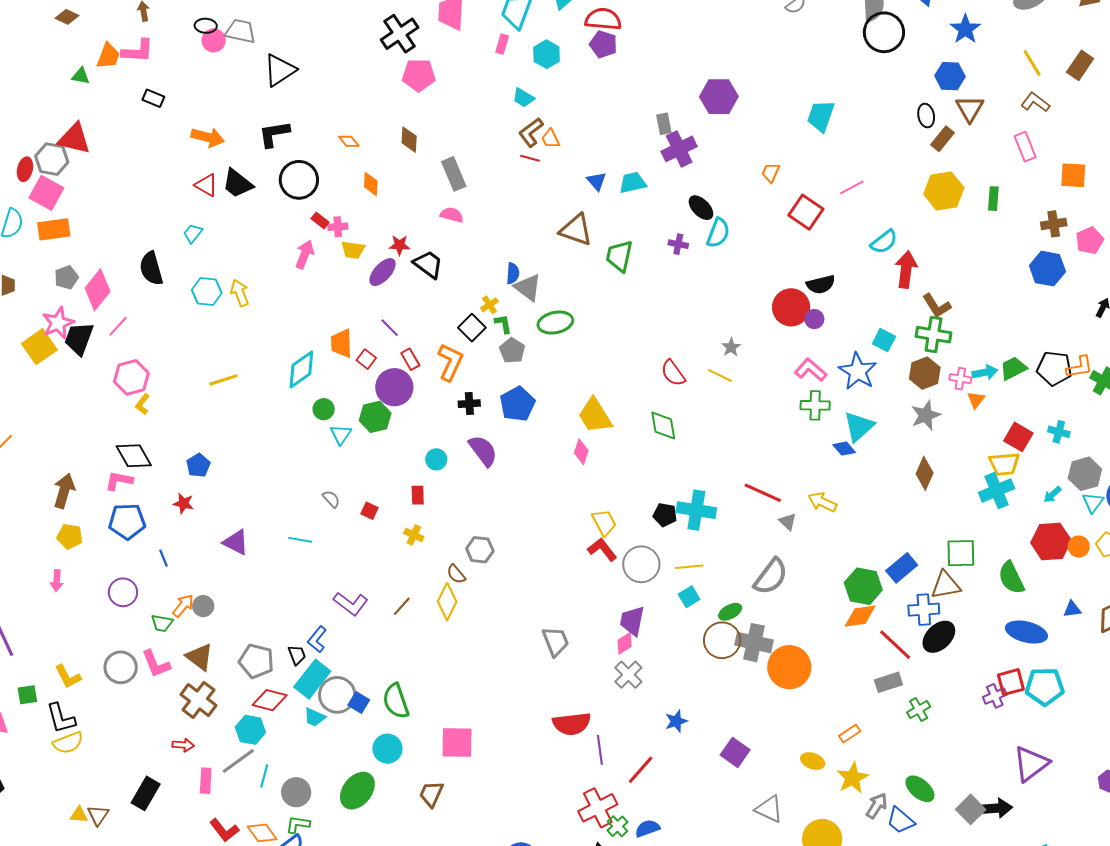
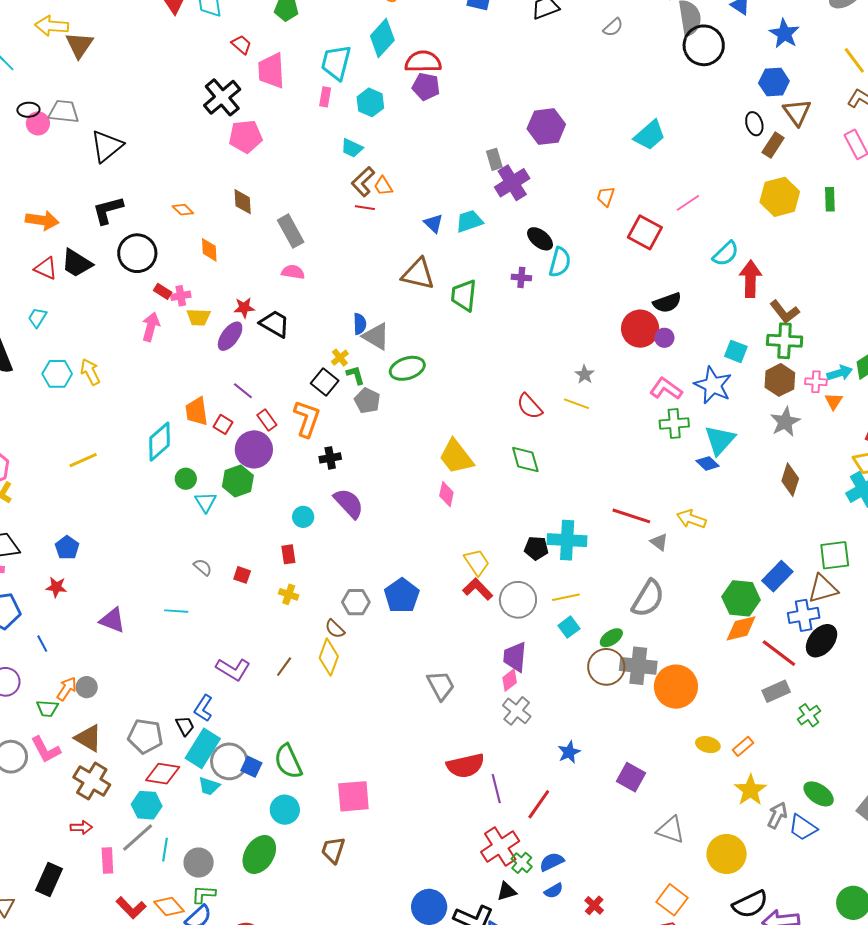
cyan trapezoid: (821, 116) -> (650, 135), turned -144
blue pentagon: (517, 404) -> (402, 596), moved
yellow ellipse: (813, 761) -> (708, 745), moved

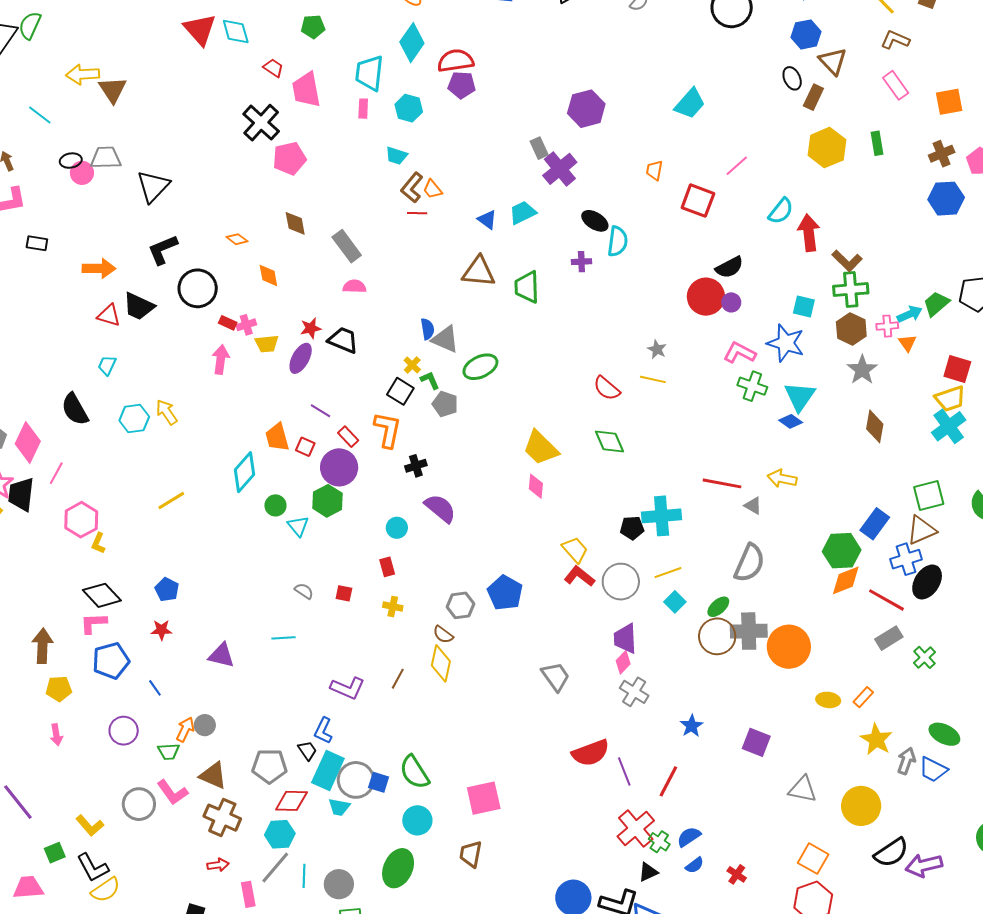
green cross: (674, 423) -> (752, 386), turned 32

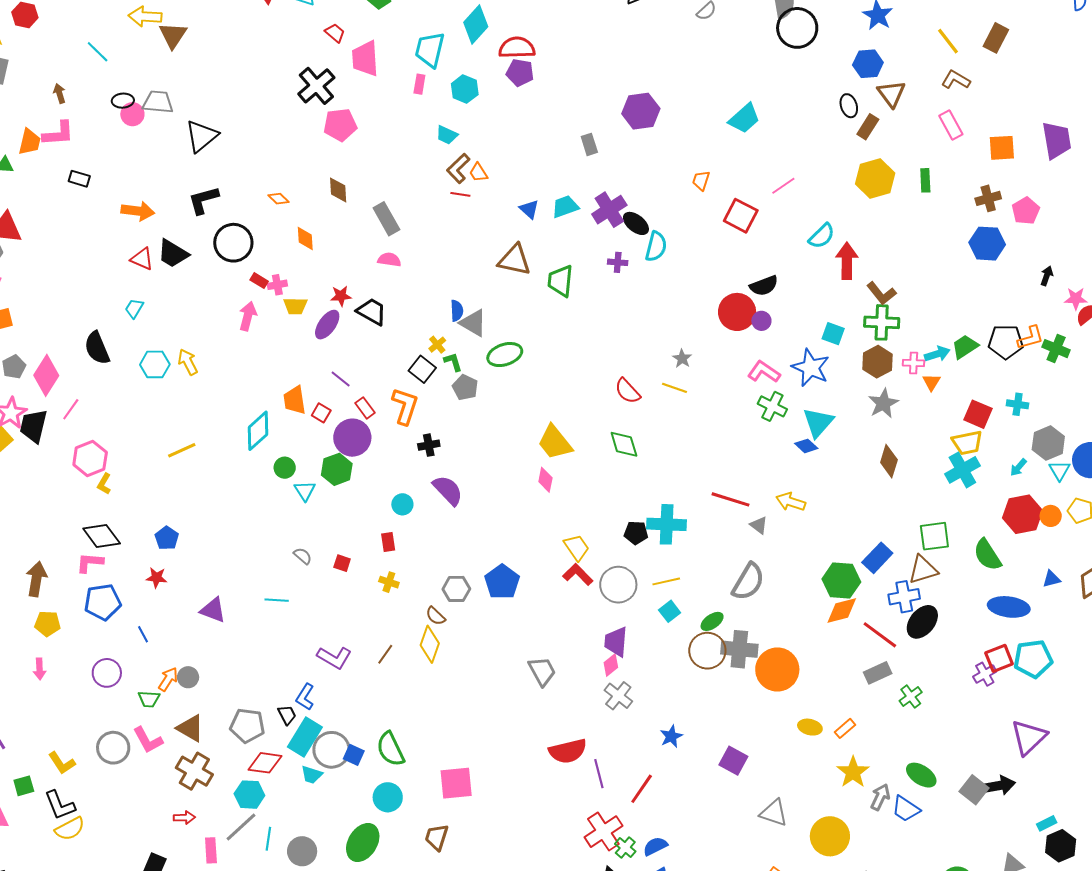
purple cross: (560, 169) -> (609, 210), moved

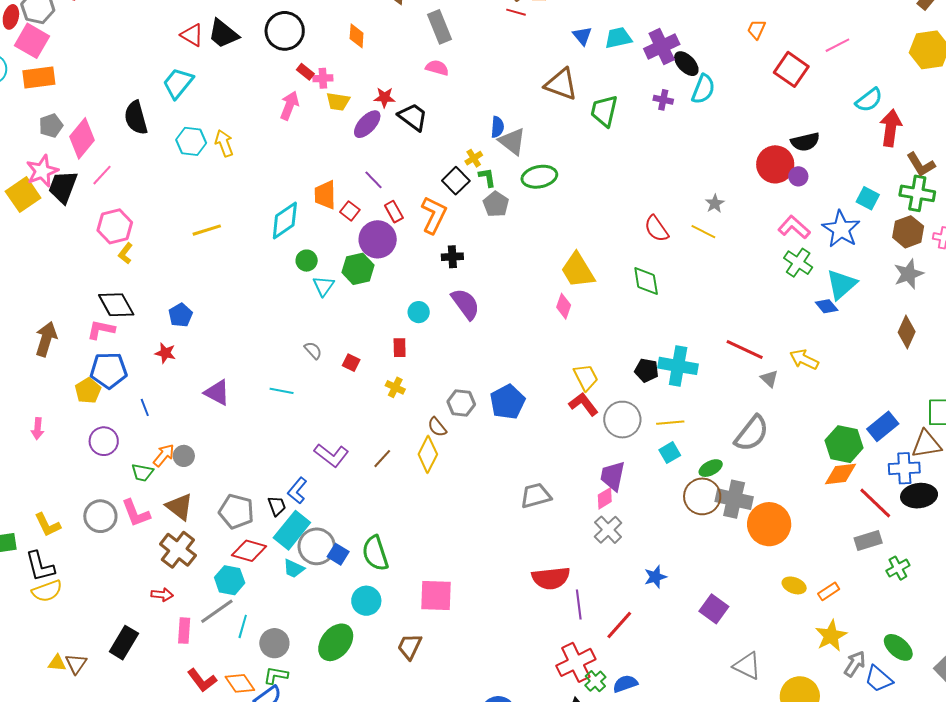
cyan trapezoid: (134, 308) -> (178, 83), size x1.6
black ellipse: (922, 622) -> (919, 496), turned 36
yellow pentagon: (47, 624) -> (88, 391), moved, turned 30
gray trapezoid: (542, 671) -> (536, 496), turned -84

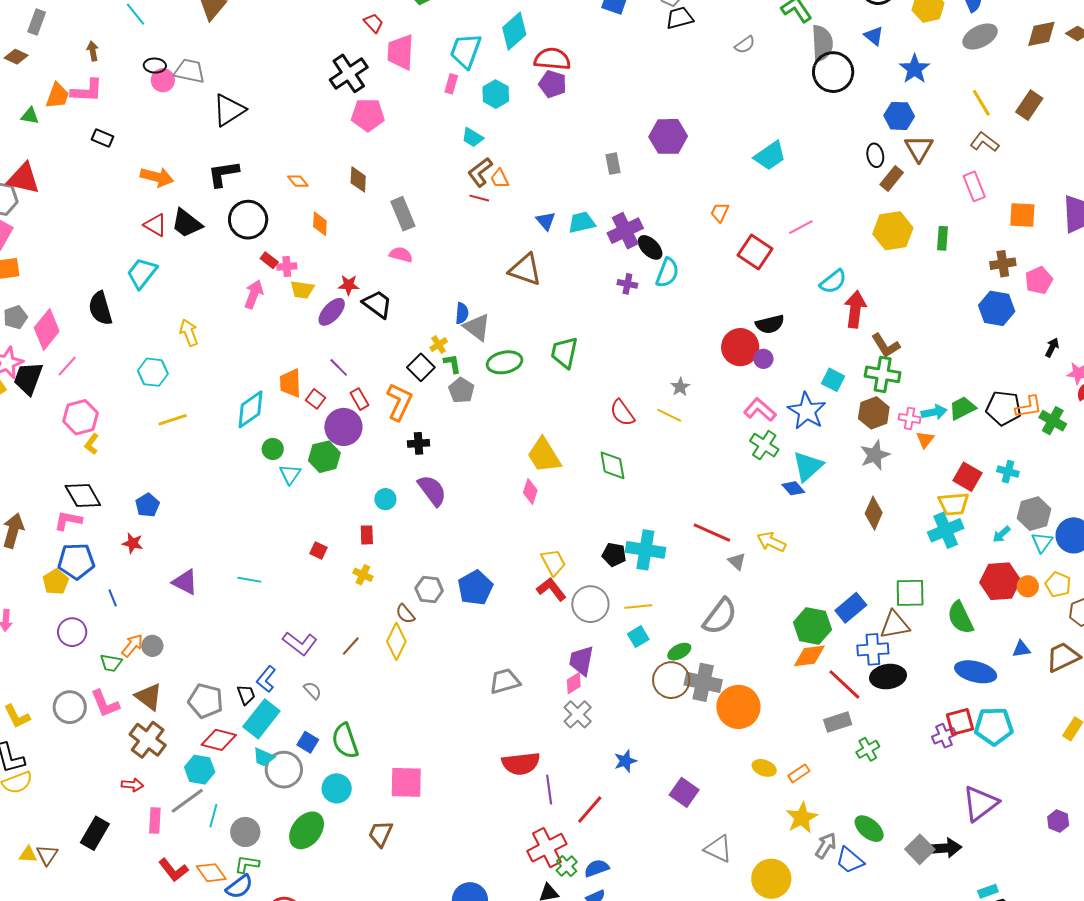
green trapezoid: (604, 111) -> (564, 353), moved
cyan hexagon: (191, 141) -> (153, 372), moved
gray semicircle: (313, 350) -> (313, 690), moved
gray circle: (317, 546) -> (284, 770), moved

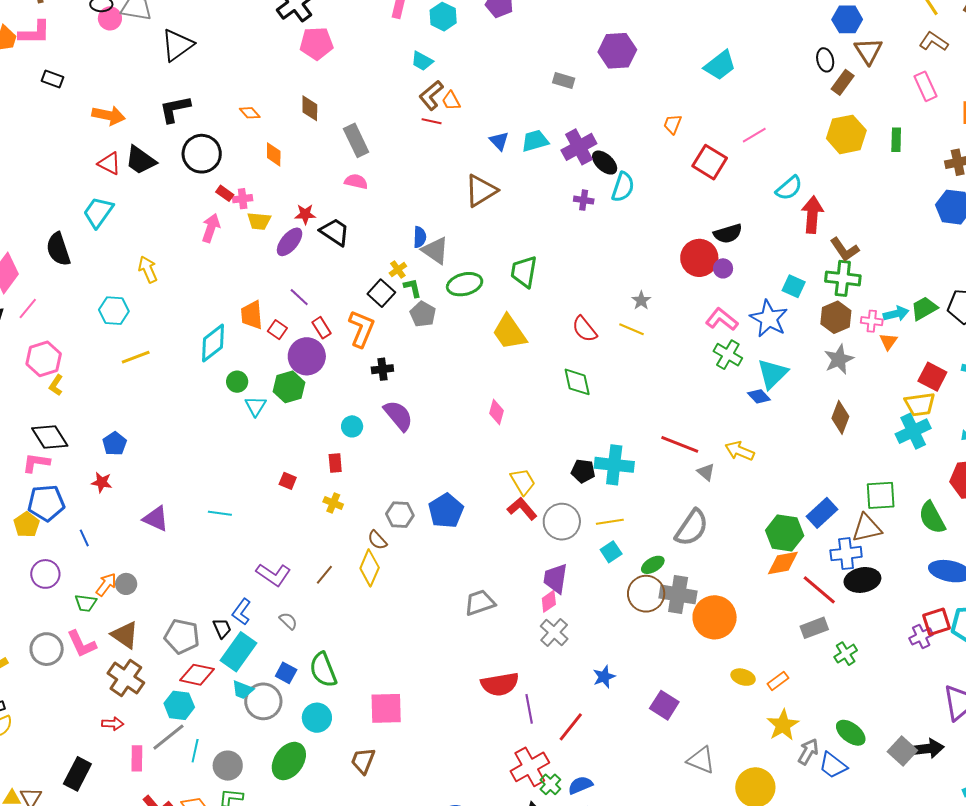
gray rectangle: (613, 164) -> (564, 81), turned -60
brown triangle: (525, 270) -> (481, 191), turned -48
yellow trapezoid: (544, 455) -> (509, 332), moved

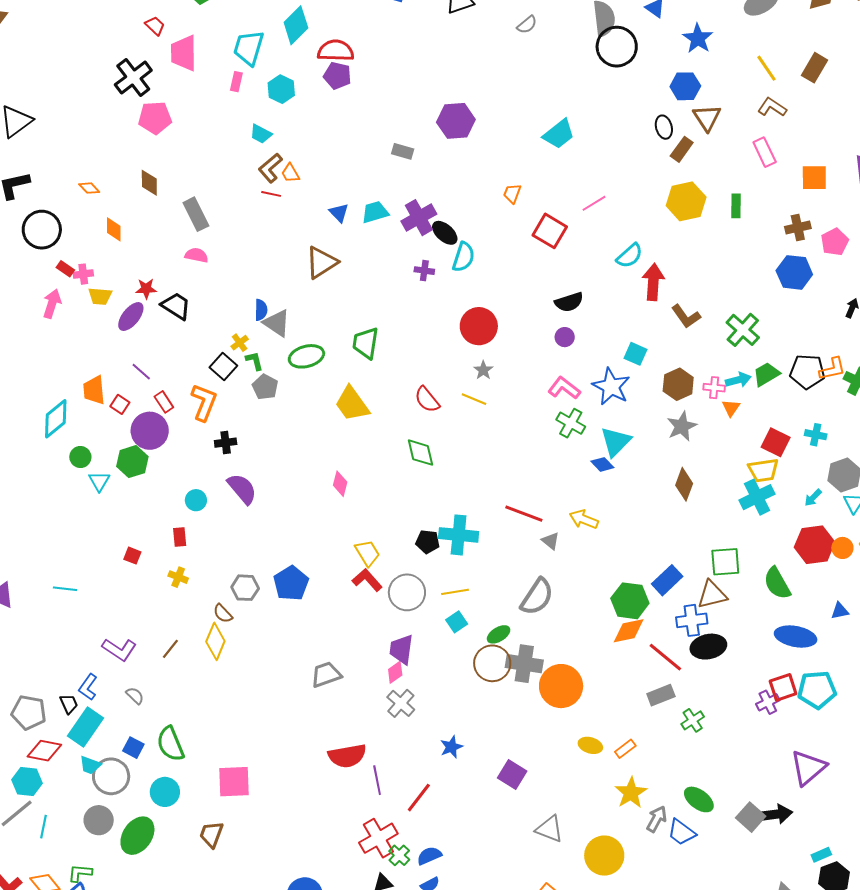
red circle: (699, 258) -> (479, 326), moved
green cross: (843, 278) -> (743, 330), moved, turned 36
gray circle: (228, 766) -> (99, 820), moved

